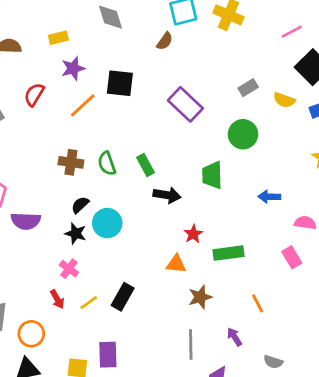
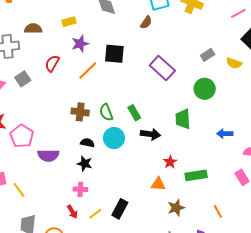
black semicircle: (80, 205) -> (87, 143), turned 56
cyan circle: (107, 223) -> (114, 138), moved
pink cross: (69, 269) -> (80, 189), turned -32

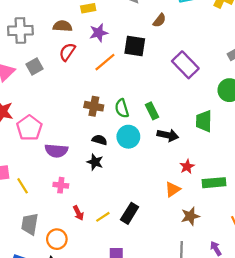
brown semicircle: (146, 22) -> (159, 20), moved
brown semicircle: (33, 29) -> (63, 26), moved
orange triangle: (158, 184) -> (173, 189), turned -42
pink cross: (80, 189) -> (61, 185), moved

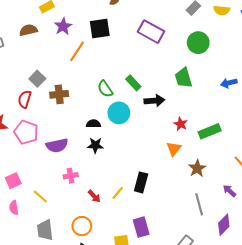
red semicircle: (67, 52) -> (25, 99), moved
gray square: (34, 66) -> (37, 79), moved
brown cross: (94, 106) -> (59, 94), moved
yellow line: (23, 186) -> (40, 197), moved
gray trapezoid: (30, 224) -> (45, 230), moved

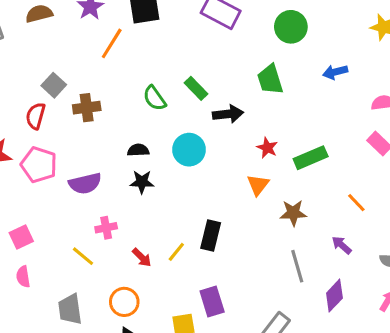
blue arrow: (229, 83) -> (335, 72), moved
cyan circle: (119, 113) -> (189, 150), moved
brown star: (197, 168) -> (293, 213), turned 30
yellow line: (40, 197) -> (83, 256), moved

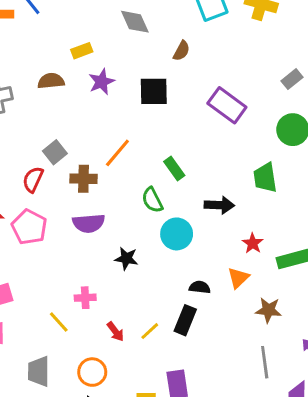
orange line: (112, 43) -> (117, 153), moved
green rectangle: (196, 88) -> (174, 168), moved
green semicircle: (154, 98) -> (152, 200), moved
black semicircle: (138, 150) -> (200, 287), moved
purple semicircle: (85, 183) -> (89, 223), moved

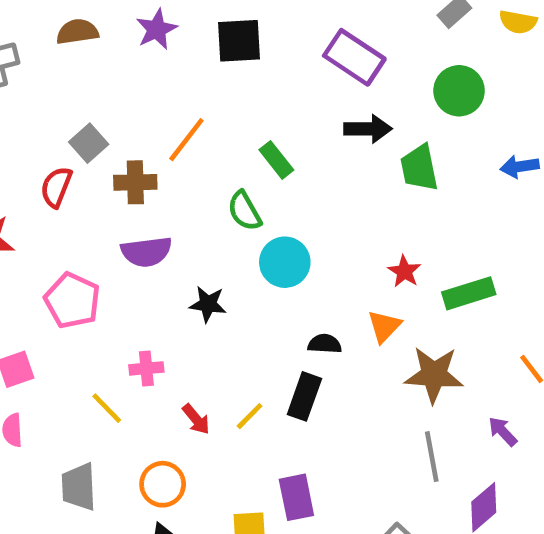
black arrow: (219, 205) -> (368, 129), moved
pink pentagon: (29, 227) -> (72, 300), moved
brown star: (268, 310) -> (434, 375), size x1.4

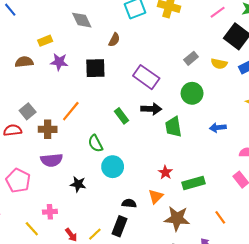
purple star: (157, 29) -> (59, 62), turned 30
green rectangle: (276, 160) -> (122, 116), moved
red semicircle: (56, 187) -> (13, 130), turned 60

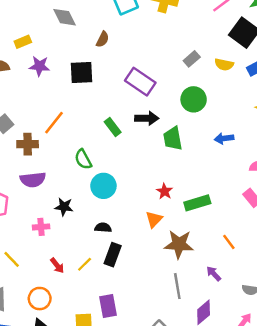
black semicircle: (129, 203) -> (103, 228), moved
pink cross: (50, 212) -> (41, 227), moved

